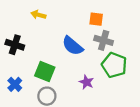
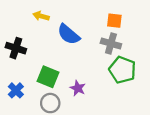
orange square: (96, 19) -> (114, 21), moved
blue semicircle: (73, 46) -> (69, 34), moved
purple star: (86, 82) -> (78, 88), moved

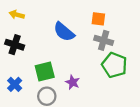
yellow arrow: (41, 16) -> (17, 15), moved
orange square: (114, 21) -> (98, 19), moved
green square: (48, 77) -> (45, 72), turned -36

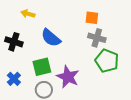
yellow arrow: (17, 15) -> (28, 14), moved
blue semicircle: (64, 32) -> (51, 38), moved
purple star: (73, 82) -> (68, 77), size x1.6

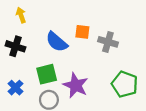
yellow arrow: (28, 14) -> (21, 15), moved, turned 56
orange square: (92, 18) -> (82, 32), moved
green pentagon: (107, 61) -> (125, 84), moved

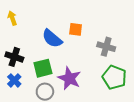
yellow arrow: (21, 15) -> (12, 18), moved
gray cross: (108, 42) -> (106, 47), moved
black cross: (15, 46) -> (14, 57), moved

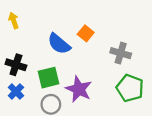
orange square: (76, 29) -> (86, 33), turned 32

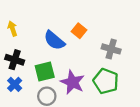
yellow arrow: (14, 21) -> (12, 29), moved
green pentagon: (130, 88) -> (106, 81), moved

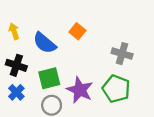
orange square: (79, 31) -> (77, 31), moved
blue semicircle: (54, 40) -> (45, 43), moved

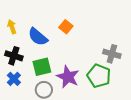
gray cross: (122, 54) -> (112, 54), moved

